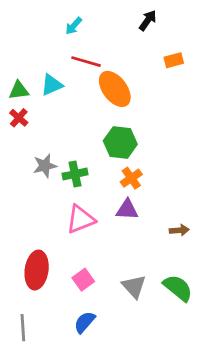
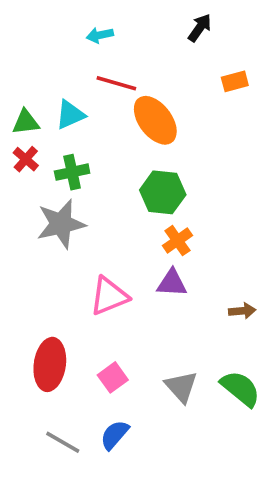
cyan arrow: (74, 26) -> (100, 35), turned 36
gray star: (45, 166) -> (61, 224), size x1.5
green cross: (75, 174) -> (72, 172), moved
gray line: (23, 328) -> (63, 442), moved, turned -56

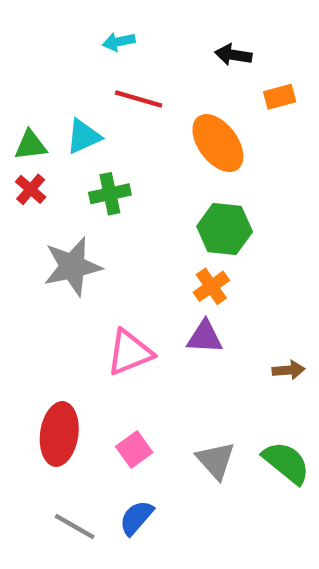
black arrow: (200, 28) -> (233, 55), moved, turned -116
orange ellipse: (155, 120) -> (218, 143), moved
green cross: (72, 172) -> (110, 194), moved
green hexagon: (163, 192) -> (225, 229), moved

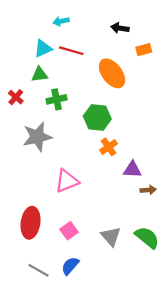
cyan triangle: (83, 136) -> (43, 48), moved
green triangle: (31, 145) -> (40, 74), moved
green hexagon: (225, 229) -> (97, 118), moved
purple triangle: (205, 337) -> (132, 170), moved

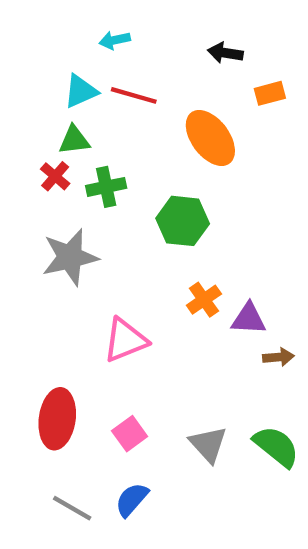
red cross: (16, 97) -> (55, 176), moved
orange cross: (109, 147) -> (204, 300), moved

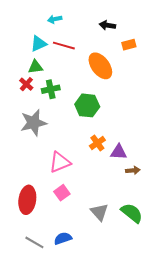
pink square: (130, 434) -> (62, 193), moved
blue semicircle: (132, 500) -> (63, 238), turned 30

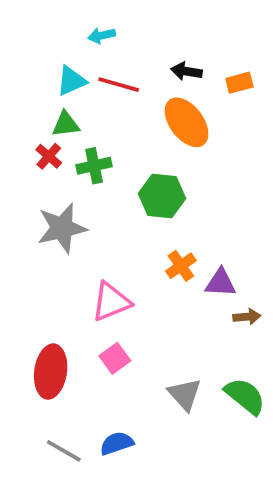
black arrow: (107, 25) -> (187, 71), moved

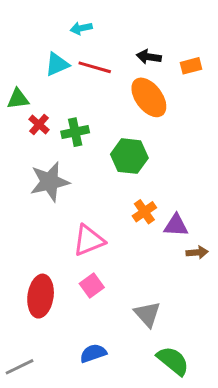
green triangle: (66, 124) -> (18, 99), moved
green semicircle: (245, 396) -> (173, 361), moved
gray line: (64, 451) -> (19, 367), moved, turned -56

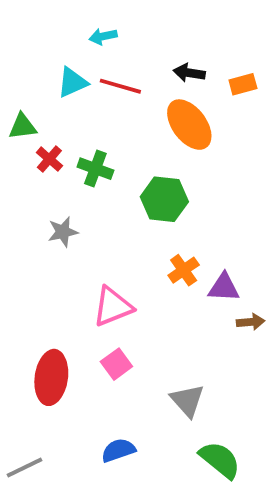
green cross: (75, 132) -> (95, 169), turned 32
gray star: (50, 182) -> (63, 232), size x0.6

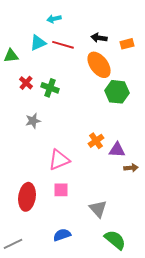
green triangle: (23, 126) -> (11, 56), moved
green hexagon: (164, 199) -> (117, 92), moved
pink square: (116, 364) -> (61, 190), turned 35

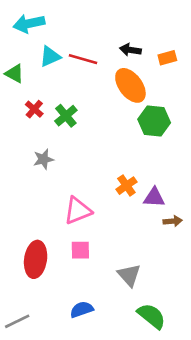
cyan arrow: (54, 19) -> (29, 23), moved, size x1.6
green triangle: (11, 56) -> (14, 74), turned 35
green cross: (50, 88) -> (66, 116), turned 30

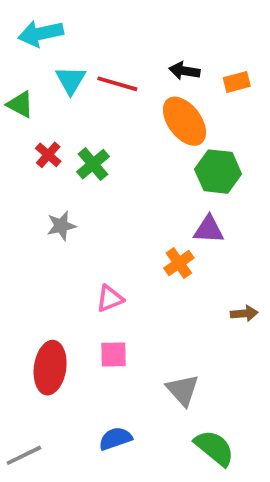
cyan triangle: (50, 56) -> (71, 80), turned -35
purple triangle: (154, 197) -> (209, 229), moved
pink triangle: (78, 211) -> (110, 299), size x0.7

